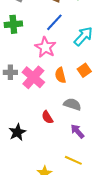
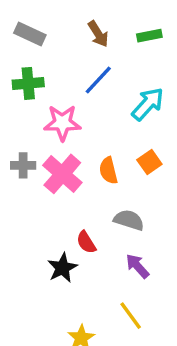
pink star: (45, 47) -> (62, 123), moved, turned -30
black star: (17, 132) -> (62, 268), moved
yellow line: (73, 160) -> (131, 316), turned 30

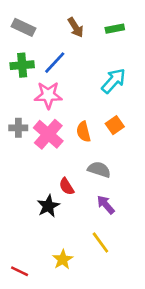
blue line: (98, 80) -> (55, 63), moved

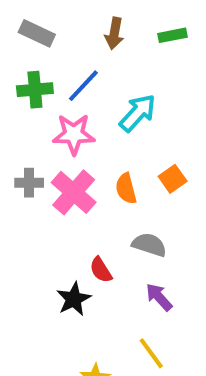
brown arrow: (76, 27) -> (114, 33), turned 42
cyan arrow: (113, 81) -> (138, 113), moved

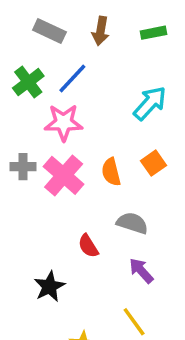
gray rectangle: (37, 33) -> (49, 31), moved
green cross: (35, 90) -> (28, 82), turned -32
cyan arrow: (138, 113) -> (150, 103), moved
black star: (74, 299) -> (49, 287), moved

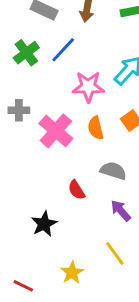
pink star: (64, 123) -> (88, 87), moved
gray cross: (23, 167) -> (19, 110), moved

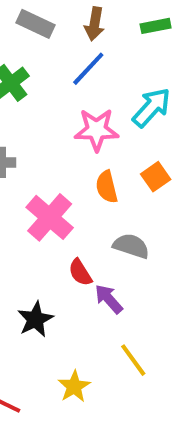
blue line: (63, 50) -> (88, 69), moved
pink cross: (56, 131) -> (50, 217), moved
purple arrow: (121, 211) -> (109, 299), moved

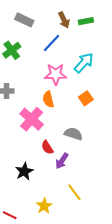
brown arrow: (94, 24) -> (64, 20), moved, turned -35
orange semicircle: (107, 187) -> (48, 99), moved
purple arrow: (109, 299) -> (62, 161), turned -105

